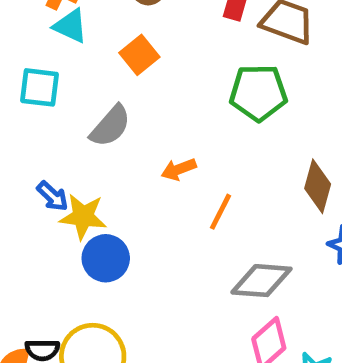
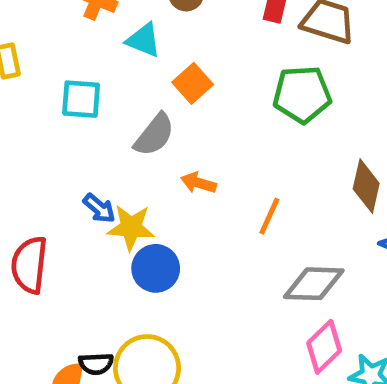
cyan triangle: (71, 26) -> (144, 40), moved
orange square: (139, 55) -> (193, 83), moved
orange arrow: (179, 169) -> (199, 183), moved, turned 40

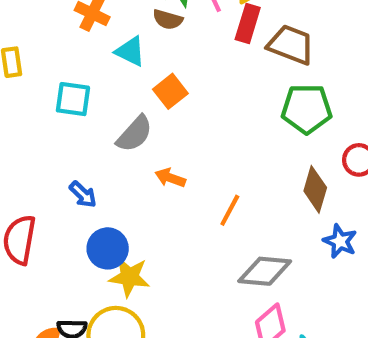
green pentagon: (302, 94) -> (307, 109), moved
yellow star: (131, 227) -> (129, 277), moved
blue circle: (156, 268) -> (108, 248), moved

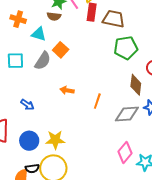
gray semicircle: (135, 134) -> (43, 61), moved
blue circle: (108, 248) -> (29, 141), moved
gray diamond: (265, 271) -> (127, 114), moved

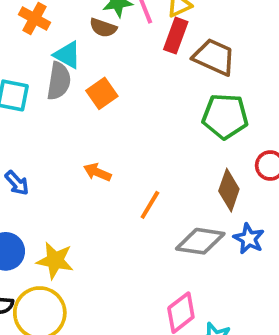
gray semicircle: (43, 61) -> (59, 81), moved, turned -36

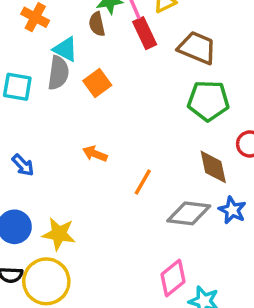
brown semicircle: (103, 28) -> (97, 24), turned 60
red rectangle: (176, 36) -> (145, 33), moved, turned -44
brown diamond: (229, 190) -> (213, 167), turned -30

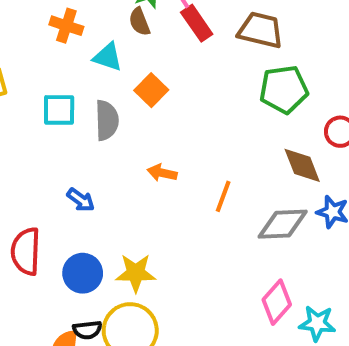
gray semicircle: (58, 73) -> (107, 120), moved

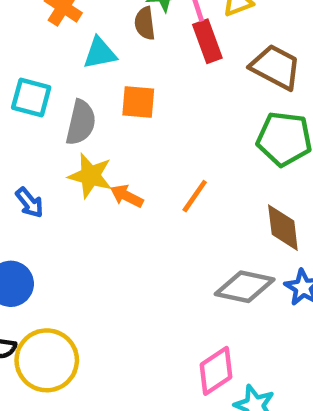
cyan triangle: (108, 57) -> (100, 53), turned -44
orange square: (151, 90) -> (138, 102), turned 36
orange line: (223, 196) -> (195, 196), moved
yellow star: (136, 273) -> (90, 176), moved

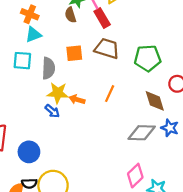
cyan triangle: (100, 53) -> (33, 35), moved
brown trapezoid: (276, 67) -> (107, 48), moved
blue arrow: (29, 203) -> (52, 111), moved

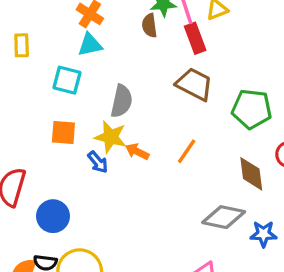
orange square: (74, 53) -> (63, 133), moved
gray semicircle: (48, 68) -> (122, 101), moved
blue star: (170, 128) -> (263, 234), moved, turned -30

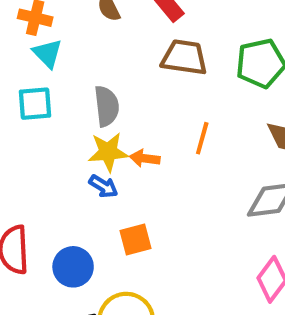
cyan triangle: (90, 45) -> (47, 53), turned -44
orange square: (63, 133) -> (135, 240), moved

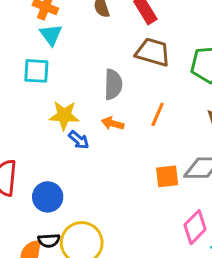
gray semicircle: (107, 106) -> (113, 84), moved
yellow star: (108, 152) -> (64, 115), moved
orange square: (135, 240) -> (167, 176), moved

